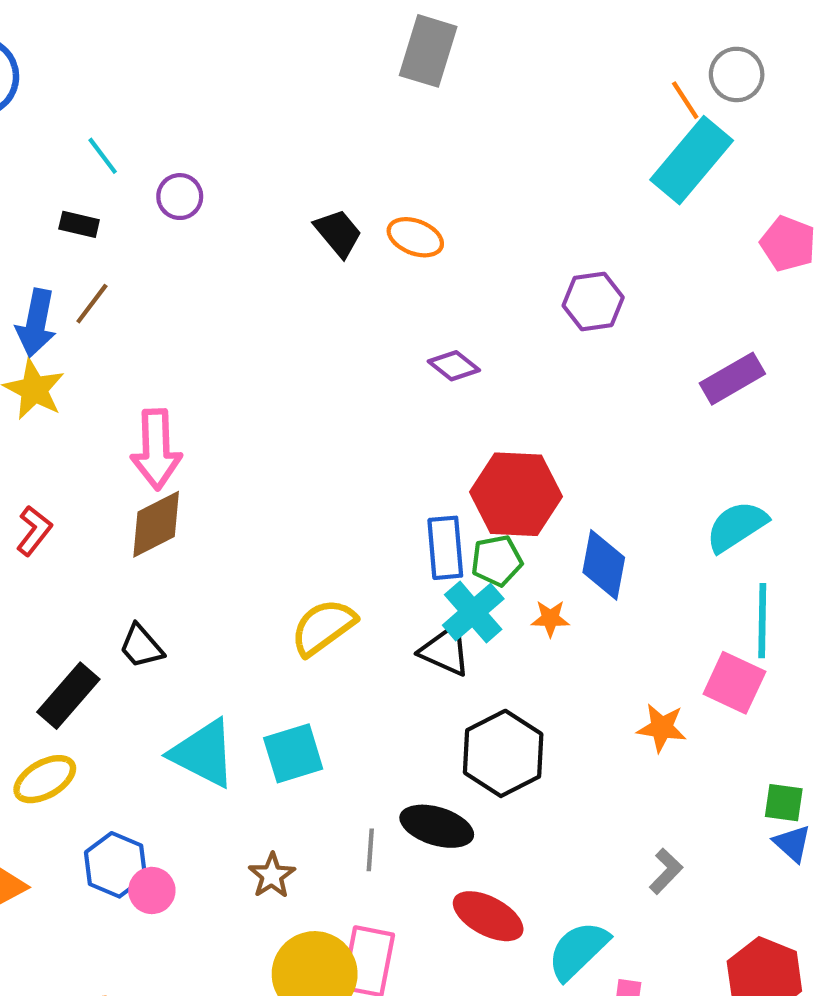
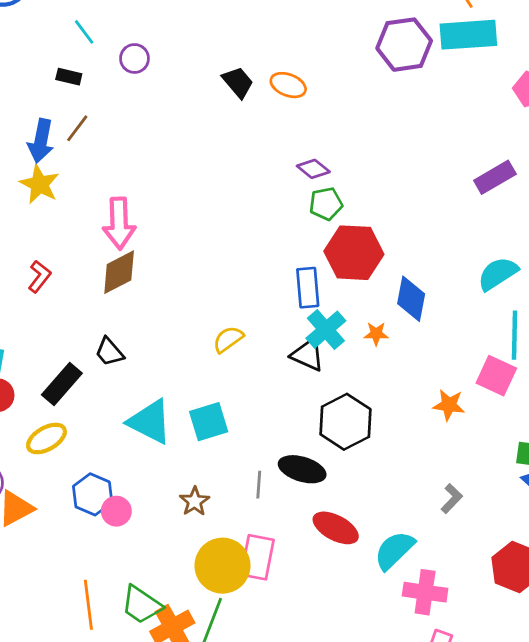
cyan rectangle: (692, 160) -> (468, 35), turned 46
purple hexagon: (593, 301) -> (404, 45), moved, size x1.4
green pentagon: (497, 561) -> (326, 204), moved
yellow semicircle: (323, 627) -> (228, 339), size x0.7

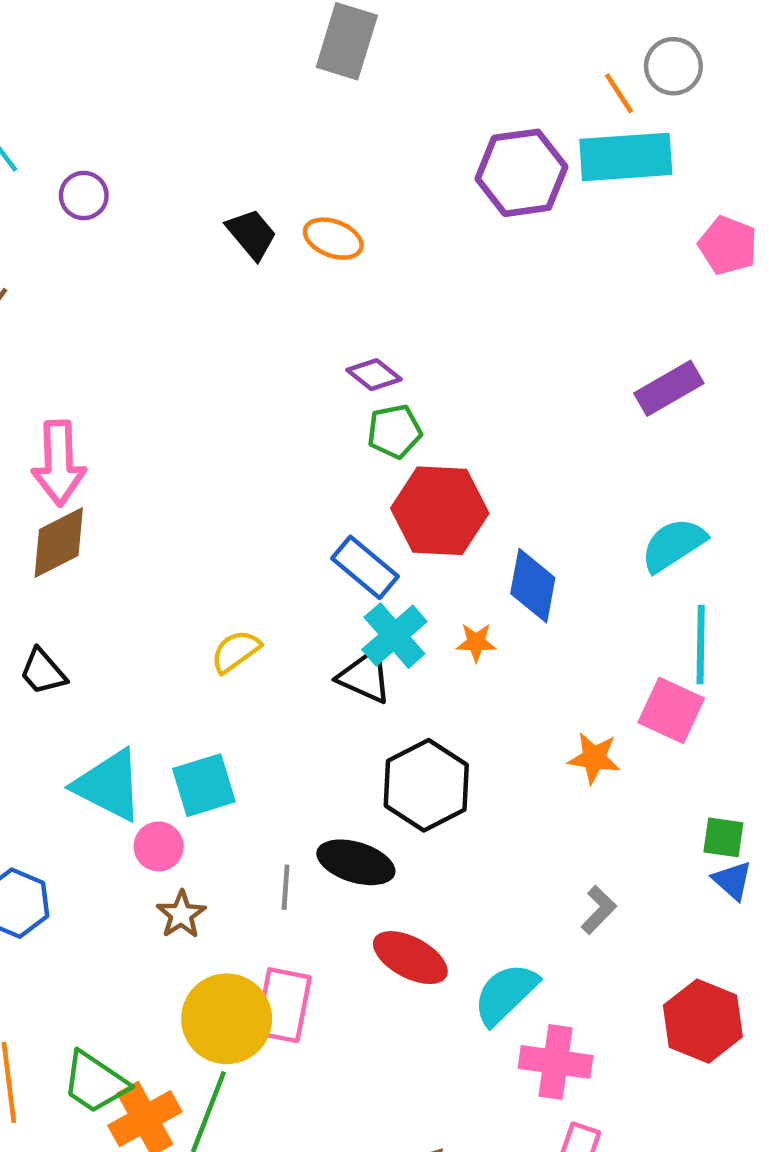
blue rectangle: (308, 288) -> (365, 567), turned -45
pink circle: (116, 511) -> (159, 846), moved

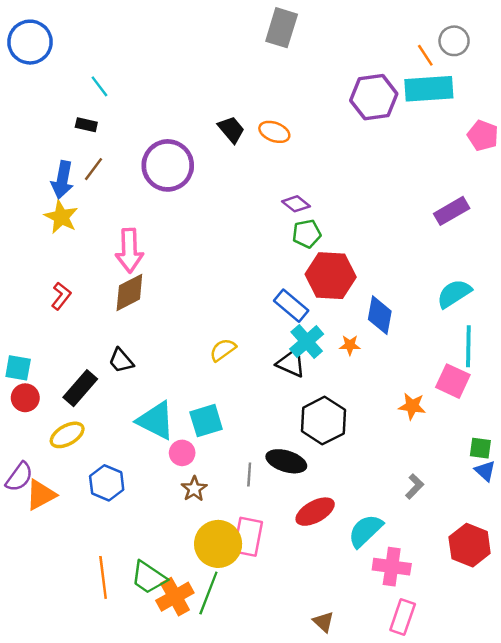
purple circle: (84, 196) -> (168, 165), moved, size x2.0
red ellipse: (410, 958) -> (315, 512), turned -57

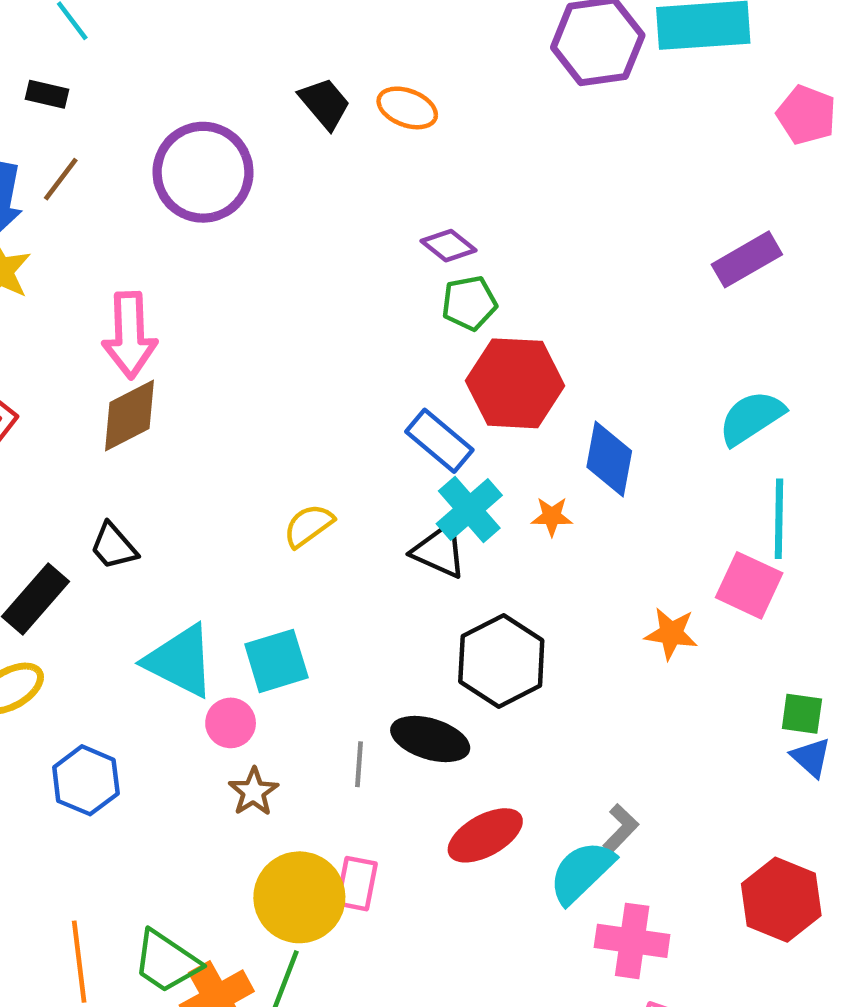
gray L-shape: (414, 486) -> (621, 828), moved
pink rectangle: (248, 537) -> (357, 884), size x0.7

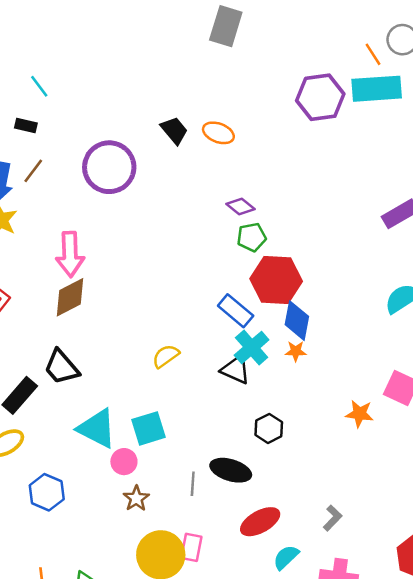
blue diamond: (609, 459) -> (297, 321), moved
black trapezoid: (114, 546) -> (61, 367), size x1.4
black hexagon: (501, 661) -> (269, 428), size x0.6
cyan semicircle: (582, 872) -> (286, 557), moved, size x0.7

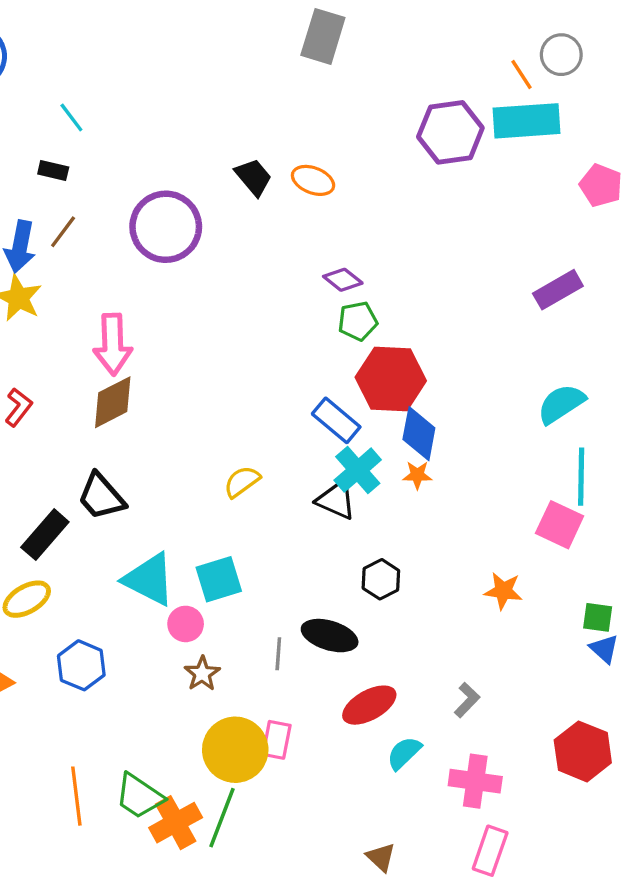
orange star: (359, 414) -> (503, 591), moved

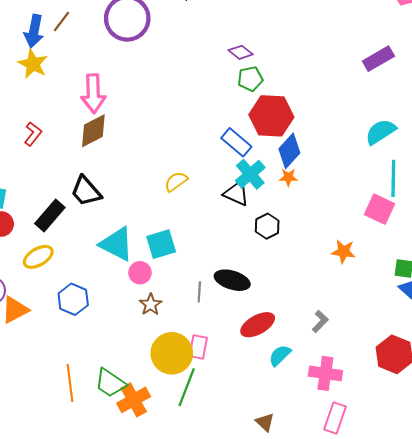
blue diamond: (419, 434) -> (289, 151), turned 32
black hexagon: (381, 579) -> (267, 226), moved
green line: (222, 818) -> (187, 387), moved

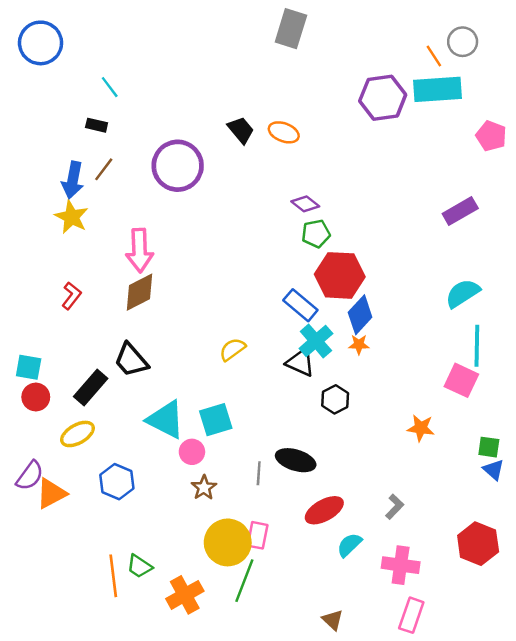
green trapezoid: (110, 383) -> (139, 566), moved, size x0.7

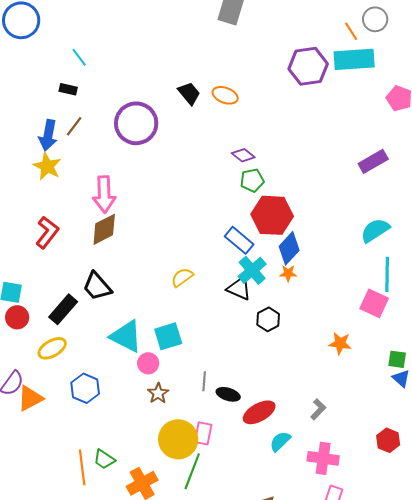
red L-shape: (72, 296) -> (47, 232), size x1.4
black ellipse: (296, 460) -> (228, 394), moved, size x0.7
red hexagon: (478, 544) -> (388, 440), size x0.7

